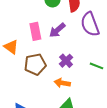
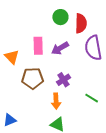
green line: (96, 66) -> (92, 98), moved
orange arrow: (62, 83) -> (56, 101), turned -112

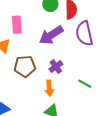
pink rectangle: (38, 46) -> (17, 25), moved
purple arrow: (60, 48) -> (51, 35), size x1.4

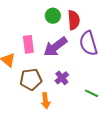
pink rectangle: (17, 25) -> (28, 44), moved
orange arrow: (49, 88) -> (45, 101), moved

